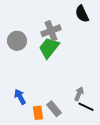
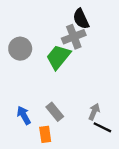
black semicircle: (82, 14) -> (81, 19), moved
gray cross: (51, 31) -> (74, 37), moved
gray rectangle: (54, 109) -> (55, 112), moved

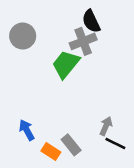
gray circle: (20, 49) -> (23, 36), moved
gray rectangle: (55, 112) -> (71, 145), moved
orange rectangle: (45, 134) -> (51, 152), turned -49

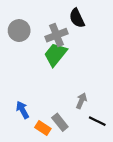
gray cross: (83, 41) -> (56, 35), moved
gray arrow: (106, 126) -> (81, 101), moved

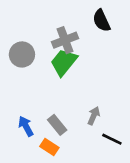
black semicircle: (77, 18) -> (102, 21), moved
gray circle: (19, 31) -> (22, 54), moved
gray rectangle: (60, 122) -> (57, 125), moved

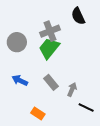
gray rectangle: (57, 125) -> (51, 82), moved
blue arrow: (26, 126) -> (20, 80), moved, turned -35

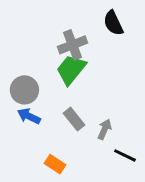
gray circle: (17, 42) -> (24, 90), moved

